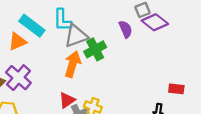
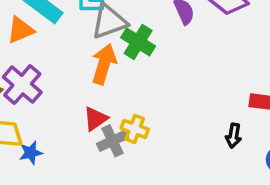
green cross: (95, 49) -> (138, 42), turned -30

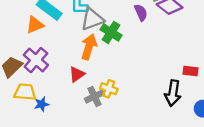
red triangle: (95, 119) -> (77, 74), moved
black arrow: (234, 136) -> (173, 93), size x1.6

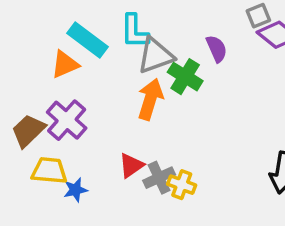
purple semicircle: (141, 13) -> (217, 49), moved
red triangle: (77, 74) -> (131, 165), moved
yellow cross: (109, 89) -> (182, 185), moved

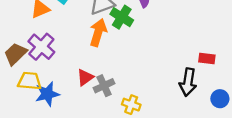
yellow cross: (182, 185) -> (131, 105), moved
blue star: (75, 190) -> (47, 94), size x1.5

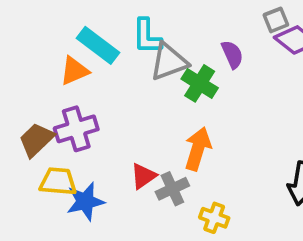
orange arrow: (98, 32) -> (198, 149), moved
purple cross: (41, 47) -> (76, 129), turned 32

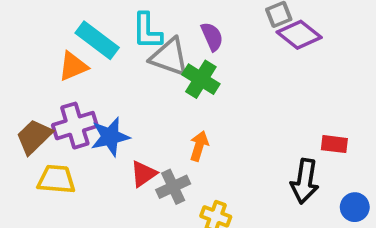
purple semicircle: (232, 54) -> (212, 37), moved
gray triangle: (169, 62) -> (169, 57), turned 39
orange arrow: (198, 149) -> (199, 146), size x0.7
blue star: (85, 201) -> (110, 137), moved

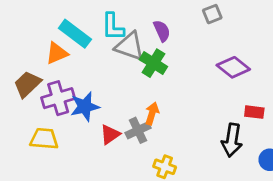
purple diamond: (299, 35) -> (233, 67), moved
brown trapezoid: (34, 137) -> (27, 84), moved
gray cross: (173, 187) -> (138, 130), moved

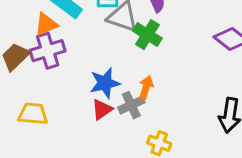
purple cross: (58, 98) -> (48, 51), moved
blue star: (85, 107) -> (105, 83), moved

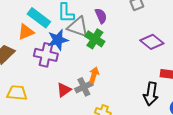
purple cross: (48, 51) -> (46, 55), moved, turned 30
blue star: (105, 83) -> (58, 40), moved

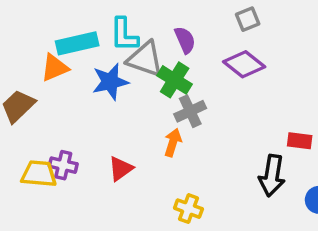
cyan rectangle: (39, 18) -> (77, 43), turned -50
purple diamond: (152, 42) -> (244, 64), moved
purple cross: (46, 55) -> (63, 165), moved, size x0.7
gray cross: (84, 87) -> (190, 111), moved

